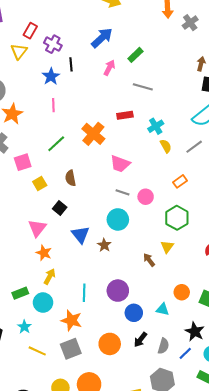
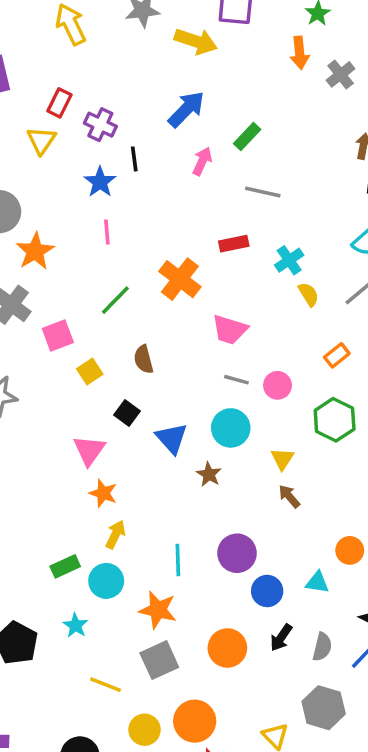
blue triangle: (80, 235) -> (172, 438), moved
yellow triangle: (167, 247) -> (282, 459), moved
yellow line: (37, 351) -> (105, 685), moved

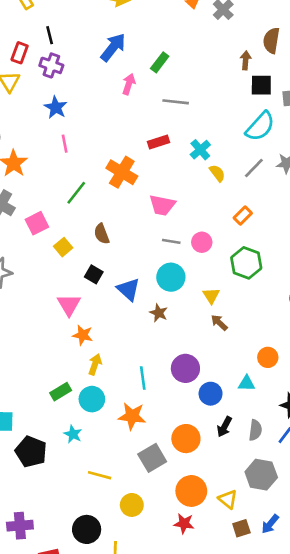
black line: (134, 159) -> (50, 35), moved
gray square: (159, 660) -> (152, 458), moved
orange circle: (195, 721) -> (191, 491), moved

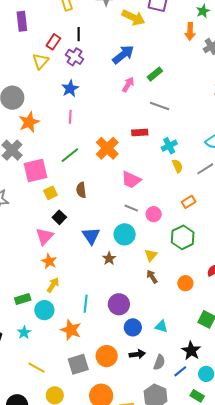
pink square: (37, 223) -> (35, 171), size x1.4
black square: (94, 274) -> (59, 217), moved
orange circle: (268, 357) -> (185, 283), moved
black arrow: (224, 427) -> (137, 354), turned -140

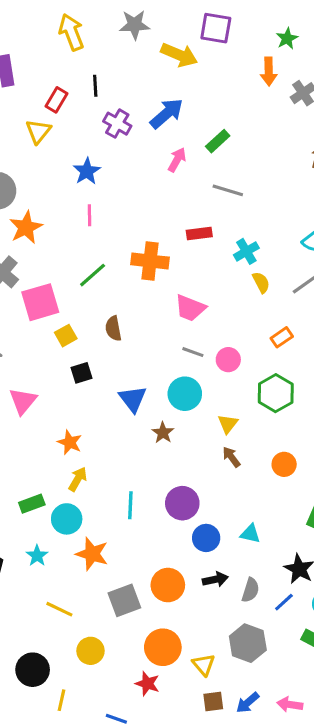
purple cross: (74, 57) -> (117, 124), moved
orange cross: (107, 148) -> (150, 261), turned -35
black square: (59, 217) -> (82, 373), turned 32
pink triangle: (45, 236) -> (23, 401), moved
orange star: (71, 330) -> (92, 554), moved

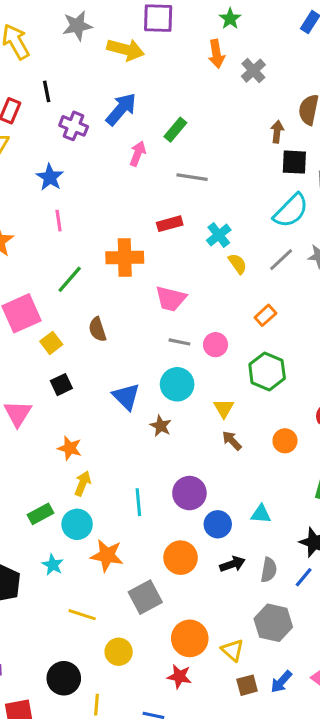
black square: (82, 373) -> (61, 385), moved
orange circle: (168, 585) -> (181, 558), moved

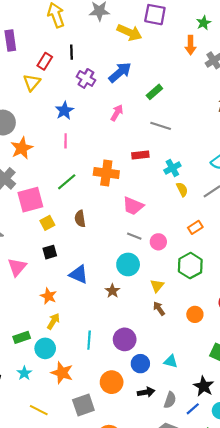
pink arrow: (138, 154) -> (117, 113), moved
blue triangle: (126, 397) -> (79, 274), moved, turned -30

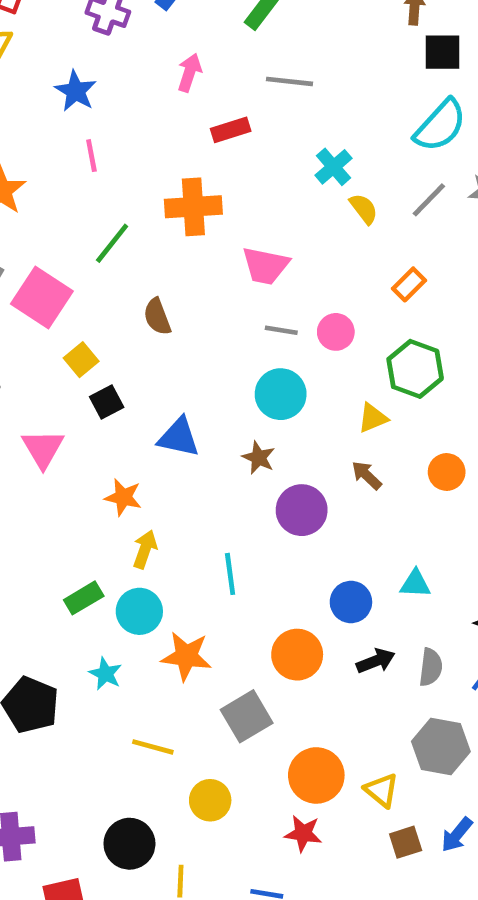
red rectangle: (140, 155) -> (231, 130), moved
pink square: (30, 200) -> (42, 297), turned -30
yellow square: (47, 223) -> (81, 360), moved
yellow triangle: (157, 286) -> (373, 418), moved, turned 40
purple circle: (125, 339) -> (302, 510), moved

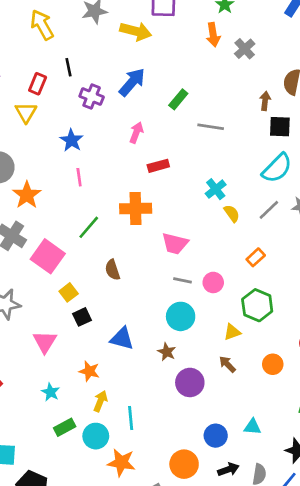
gray line: (290, 81) -> (211, 127), moved
cyan line: (230, 574) -> (131, 418), moved
cyan star: (105, 674) -> (51, 392), moved

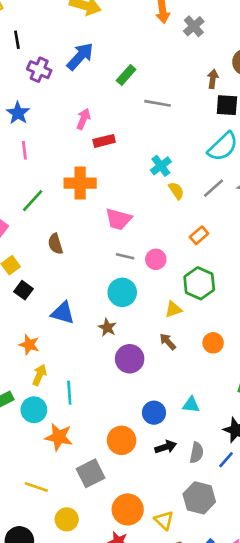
pink arrow: (136, 132) -> (83, 119), moved
black square: (82, 317) -> (23, 290), turned -30

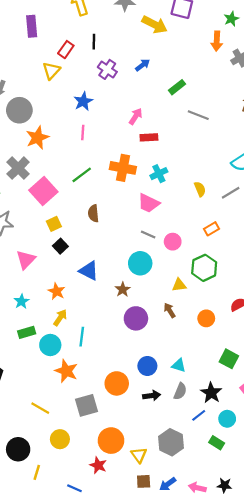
blue arrow: (80, 56) -> (143, 65), size x0.6
cyan cross: (161, 166) -> (159, 174), moved
gray semicircle: (197, 453) -> (180, 391), moved

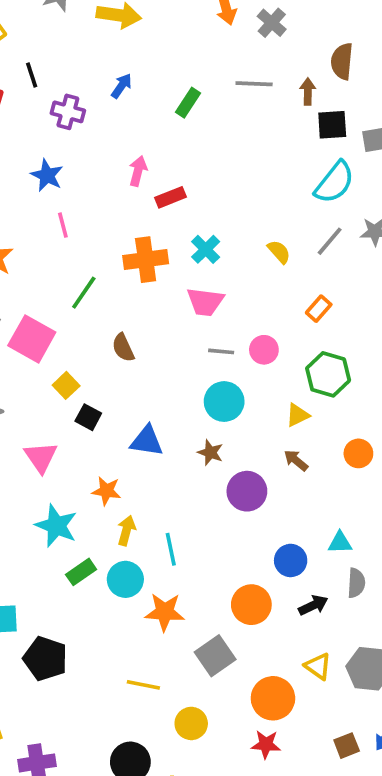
gray line: (198, 115) -> (254, 84), moved
cyan star: (21, 301) -> (56, 526), size x1.6
yellow triangle: (139, 455) -> (318, 666), moved

